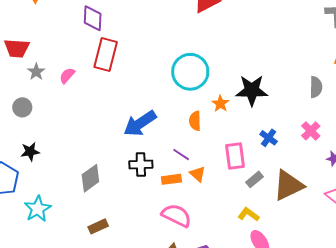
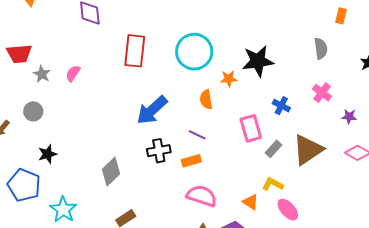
red rectangle: (106, 55) -> (135, 51), moved
orange star: (220, 104) -> (229, 79), turned -30
orange triangle: (198, 174) -> (251, 202), moved

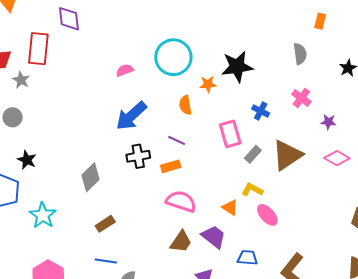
red rectangle: (135, 51) -> (38, 49), moved
pink semicircle: (73, 73) -> (125, 70), moved, turned 36
black star: (47, 154) -> (27, 160), turned -30

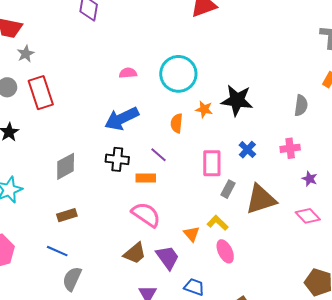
red rectangle: (38, 49) -> (41, 93), moved, turned -40
pink cross: (301, 98) -> (290, 148), turned 30
gray rectangle: (253, 154) -> (228, 189), turned -30

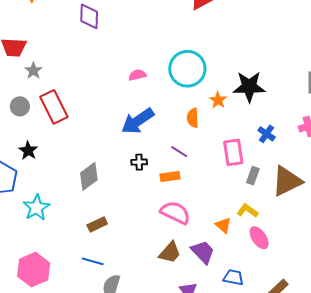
orange star: (204, 109) -> (218, 100), turned 30
black cross: (117, 159) -> (139, 162), size x0.7

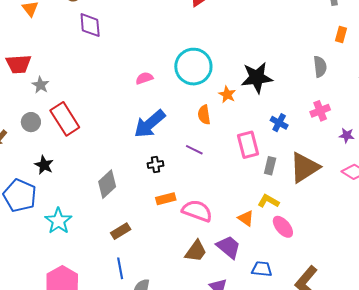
orange rectangle: (170, 177) -> (166, 199), moved
blue line: (93, 261) -> (120, 268), turned 70

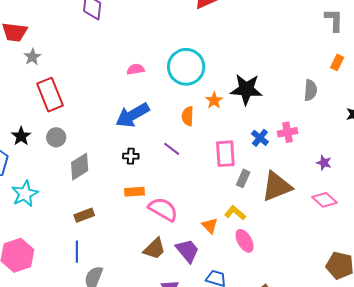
pink cross: (320, 111) -> (288, 132), moved
gray circle: (31, 122) -> (56, 137), moved

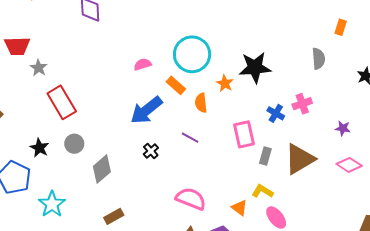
black cross: (131, 156) -> (151, 151), turned -35
orange rectangle: (135, 192) -> (176, 85), moved, turned 54

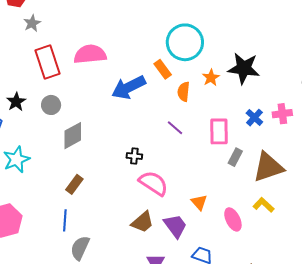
pink semicircle: (143, 64) -> (90, 54), moved, size x1.8
purple line: (190, 138) -> (175, 128), moved
black cross: (151, 151) -> (134, 156), moved, turned 35
yellow L-shape: (263, 191) -> (263, 205), moved
brown rectangle: (114, 216) -> (74, 184), turned -36

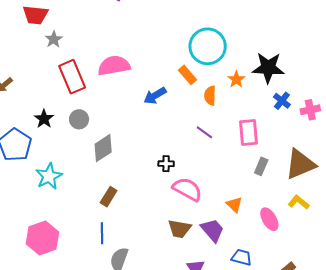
blue arrow: (129, 87) -> (155, 96), size x0.7
blue cross: (254, 118) -> (282, 101), moved
gray rectangle: (235, 157) -> (261, 166), moved
brown trapezoid: (143, 222) -> (179, 229), turned 55

